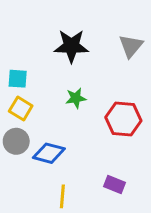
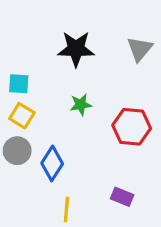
blue diamond: (49, 153) -> (52, 163), turned -72

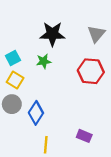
cyan square: (19, 84) -> (13, 58), turned -32
green star: (81, 105) -> (44, 61), moved
red hexagon: (132, 127) -> (91, 71), moved

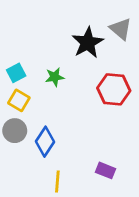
black star: (52, 34) -> (88, 43), moved, turned -30
gray triangle: (96, 34) -> (121, 29), moved, turned -30

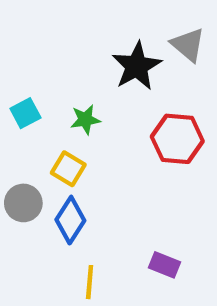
yellow square: (19, 100) -> (68, 169), moved

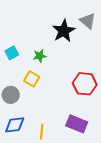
red hexagon: (177, 139) -> (85, 84), moved
blue diamond: (70, 220) -> (15, 125), moved, turned 50
purple rectangle: (164, 265) -> (77, 124), size x1.5

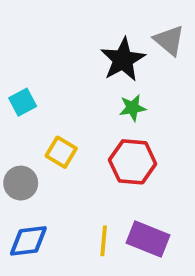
green star: (40, 56) -> (133, 108), moved
red hexagon: (85, 84) -> (133, 162), moved
yellow line: (42, 132) -> (104, 241), moved

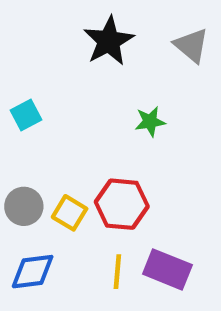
black star: (123, 60) -> (109, 41), moved
yellow square: (61, 152) -> (70, 213), moved
red hexagon: (133, 162) -> (122, 204), moved

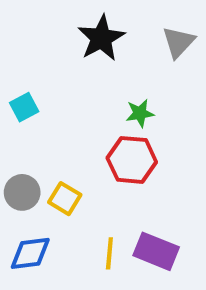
gray triangle: (191, 45) -> (178, 42), turned 33
red hexagon: (122, 204) -> (132, 160), moved

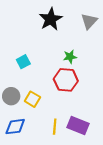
cyan square: (24, 107) -> (23, 62), moved

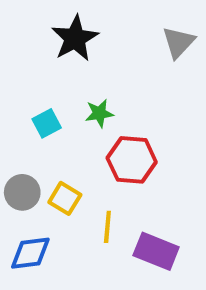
black star: (51, 19) -> (75, 38), moved
green star: (70, 57) -> (99, 113), moved
yellow line: (55, 127) -> (107, 227), moved

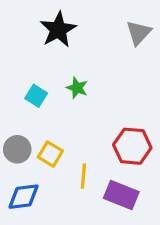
green star: (99, 113) -> (77, 88), turned 30
cyan square: (47, 123) -> (36, 96), turned -30
red hexagon: (132, 160) -> (132, 146), moved

